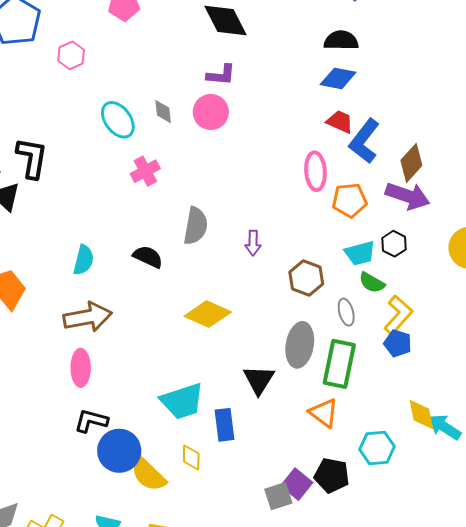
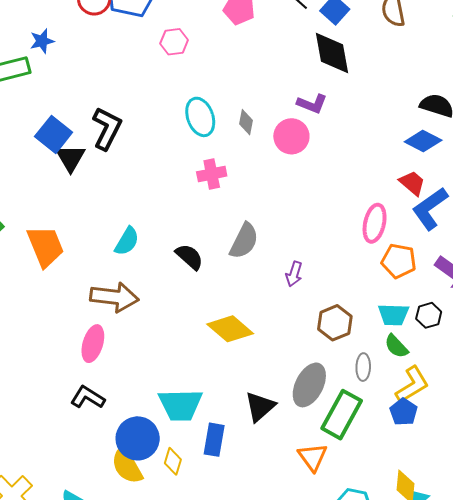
blue circle: (119, 451) -> (138, 438), moved

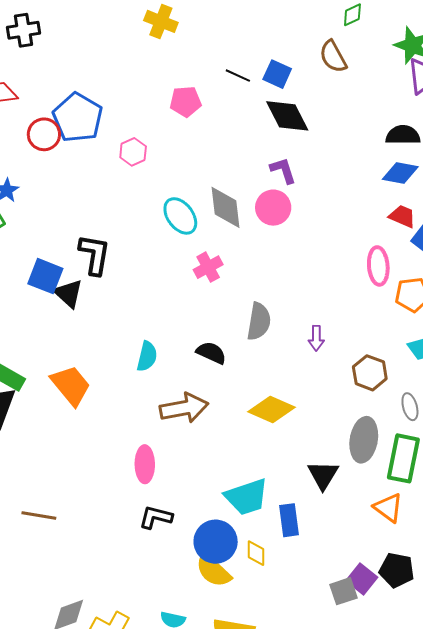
purple L-shape: (312, 104) -> (283, 170), turned -112
gray diamond: (246, 122) -> (226, 207), size x1.8
brown arrow: (114, 297) -> (184, 408), moved

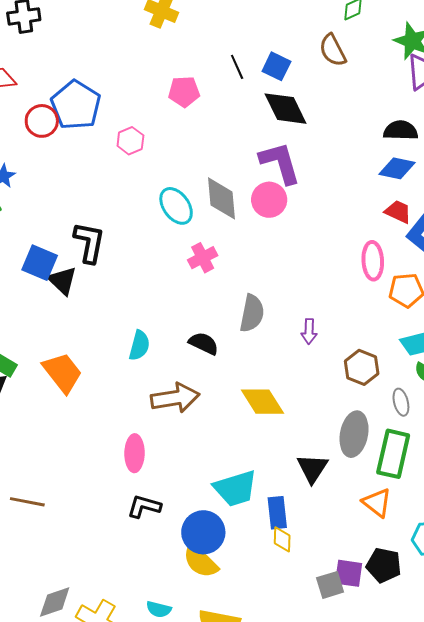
black line: (238, 76) -> (237, 67), turned 40
purple L-shape: (283, 170) -> (280, 163), size x1.6
yellow diamond: (272, 410) -> (263, 402), turned 33
yellow diamond: (256, 553) -> (282, 539), moved
purple square: (362, 579) -> (349, 573), turned -32

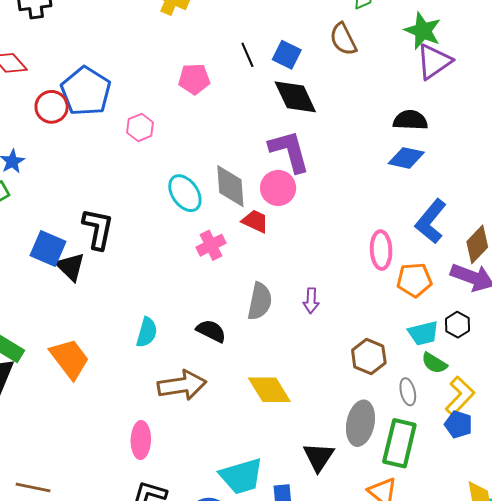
red trapezoid: (398, 212) -> (255, 221), moved
purple arrow: (309, 331) -> (311, 301), moved

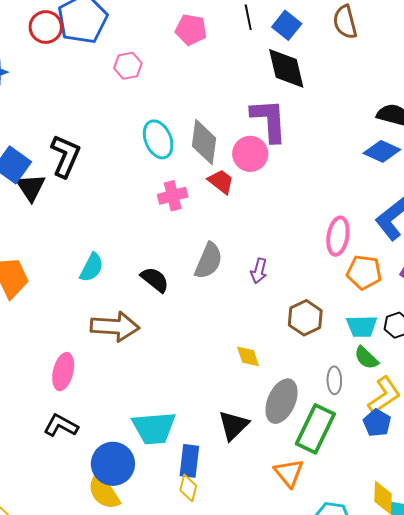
brown hexagon: (369, 357) -> (305, 318), moved
yellow diamond: (269, 390) -> (248, 356), moved, size x0.6

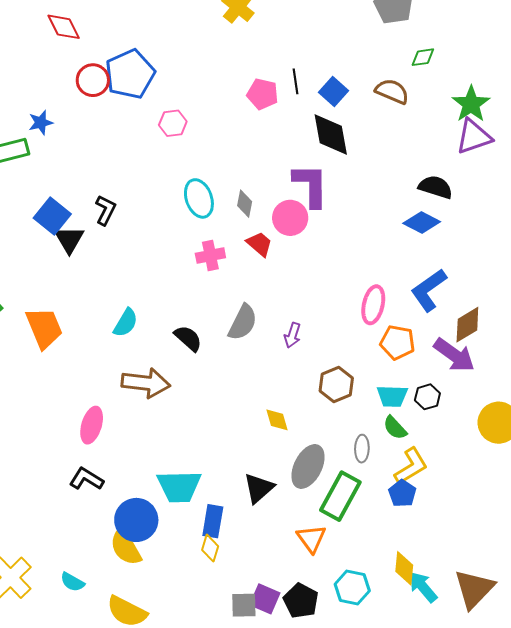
brown semicircle: (345, 22) -> (392, 91), turned 124
pink pentagon: (191, 30) -> (262, 94), moved
gray diamond: (204, 142) -> (245, 204), size x0.6
black L-shape: (65, 156) -> (106, 210), size x0.7

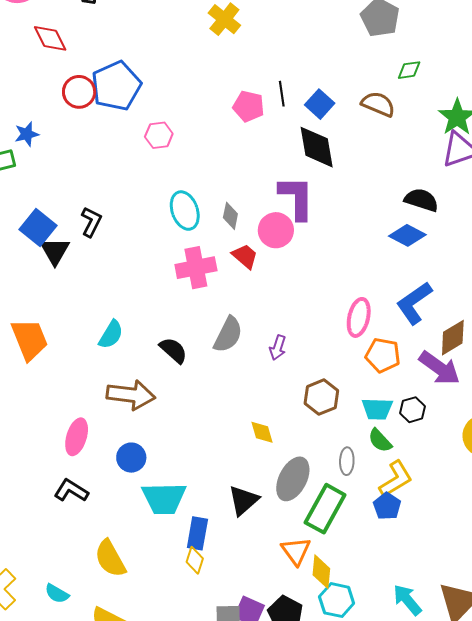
pink cross: (210, 255) -> (196, 268), size x1.4
blue circle: (136, 520) -> (131, 458), moved, size x0.7
yellow diamond: (404, 568) -> (321, 572), moved

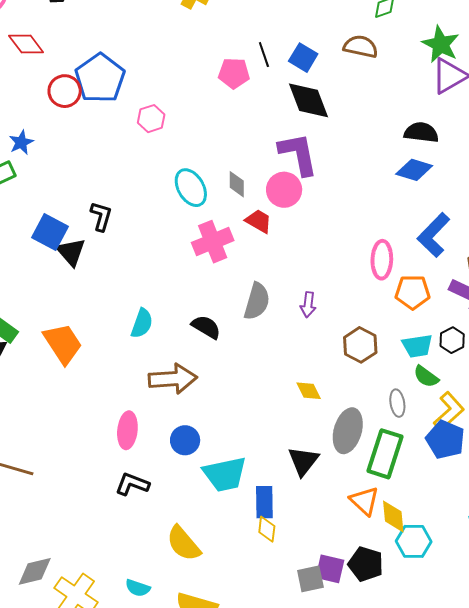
blue pentagon: (387, 506) -> (445, 440), size x1.4

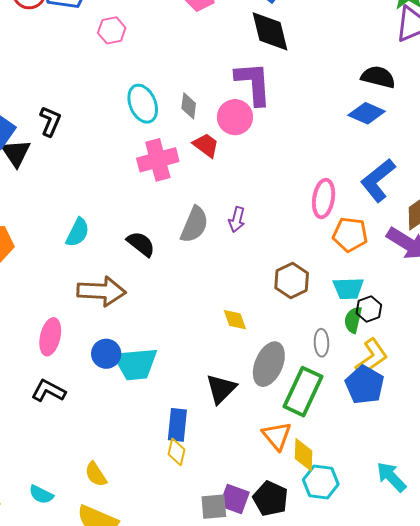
purple arrow: (308, 305) -> (237, 220), moved
black hexagon: (452, 340) -> (369, 309), moved
green semicircle: (426, 377) -> (353, 320), turned 60
cyan trapezoid: (225, 474) -> (136, 364), moved
yellow semicircle: (183, 543) -> (96, 474), moved, size x0.7

